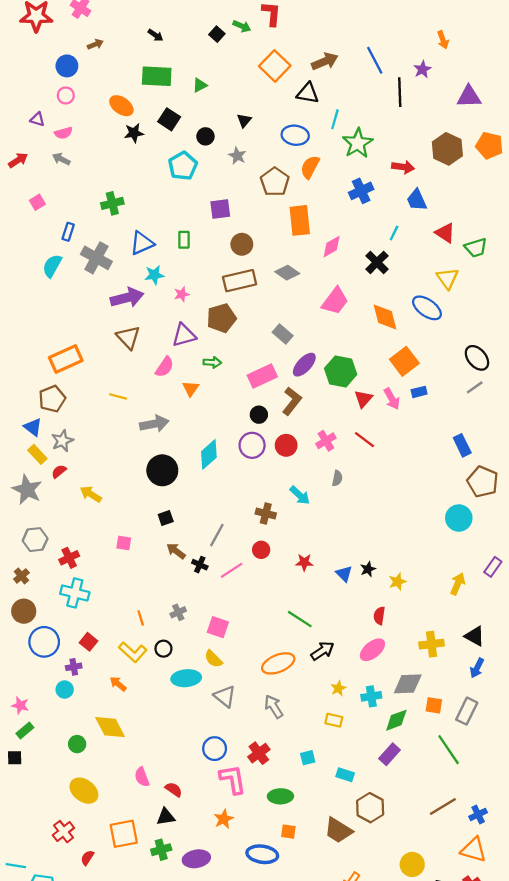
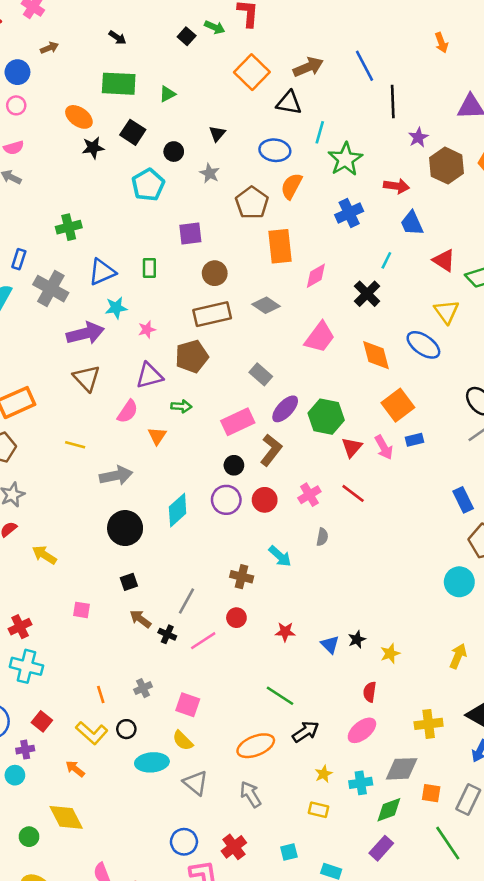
purple star: (422, 69) -> (418, 137), moved

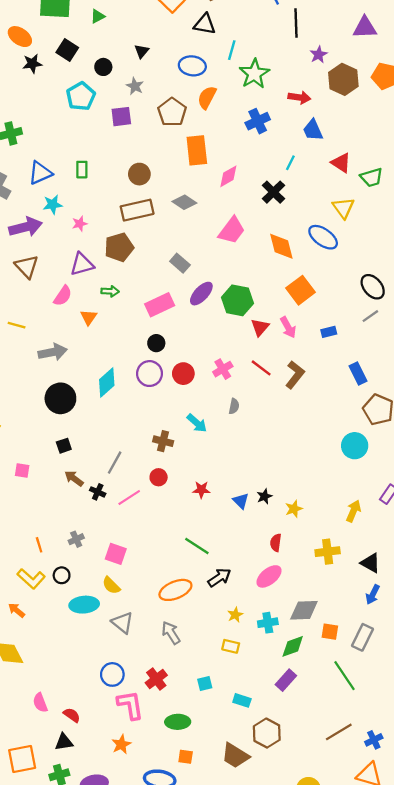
purple square: (190, 233) -> (121, 117), moved
blue rectangle: (414, 440) -> (329, 332), moved
brown L-shape: (271, 450) -> (295, 375), moved
yellow cross: (429, 724) -> (328, 552), moved

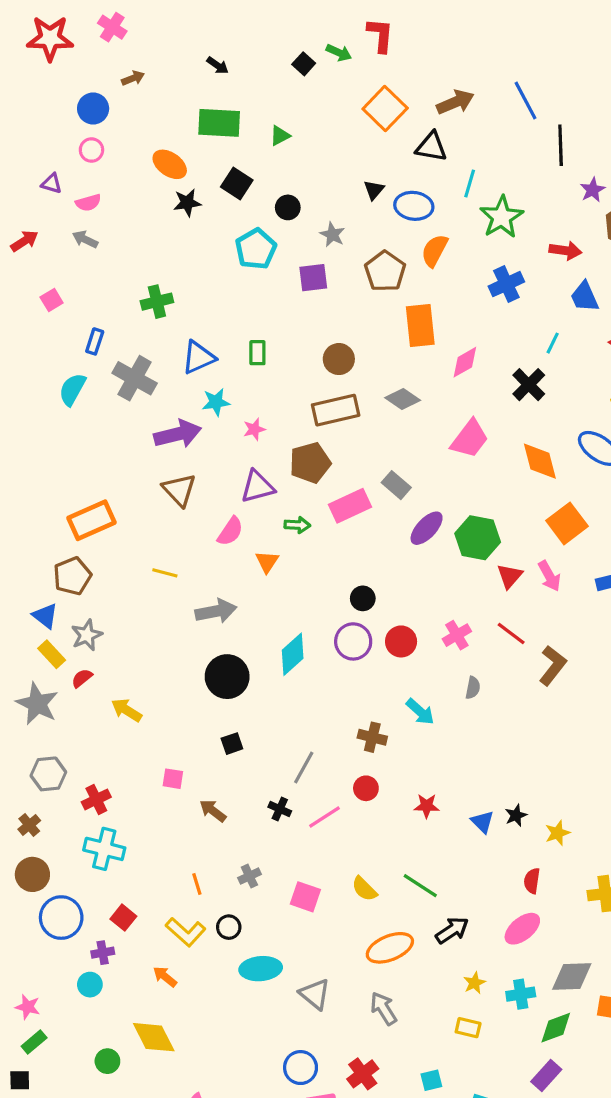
black triangle: (142, 51) -> (374, 190), moved
pink rectangle: (160, 305) -> (350, 506), moved
brown L-shape: (295, 375) -> (553, 665), moved
brown arrow: (74, 478) -> (213, 811), moved
yellow semicircle: (111, 585) -> (364, 889), moved

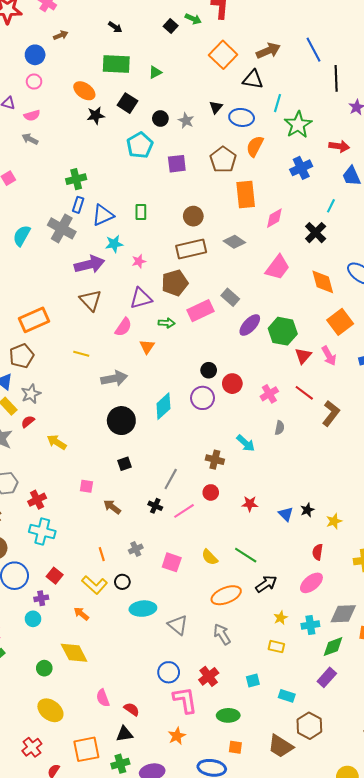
gray star: (332, 235) -> (186, 121), moved
blue rectangle: (95, 341) -> (78, 205), moved
red circle: (401, 641) -> (232, 384), moved

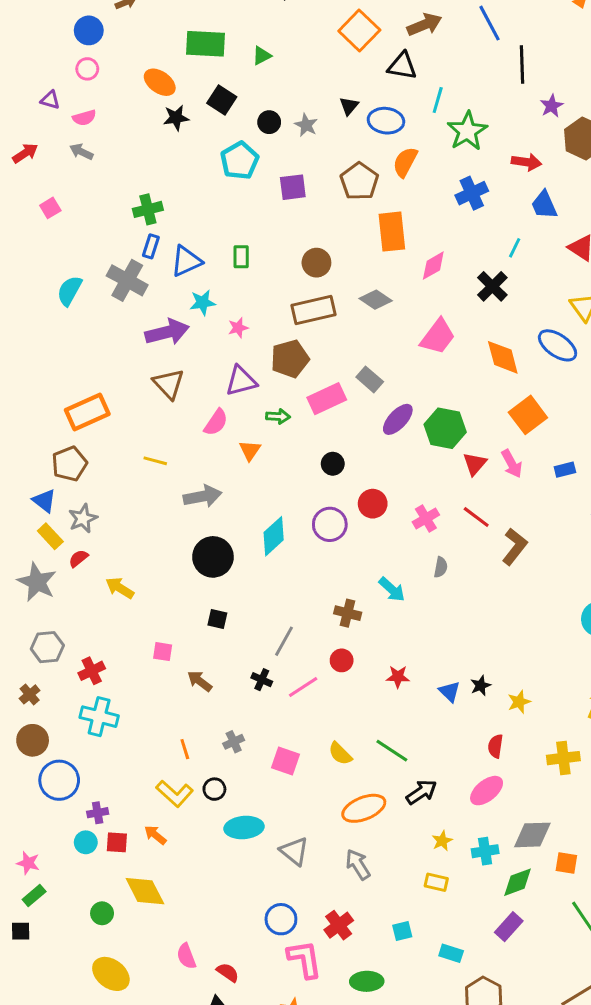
black circle: (209, 370) -> (333, 464), moved
black square: (124, 464) -> (217, 619), turned 32
red square: (55, 576) -> (117, 842), moved, turned -35

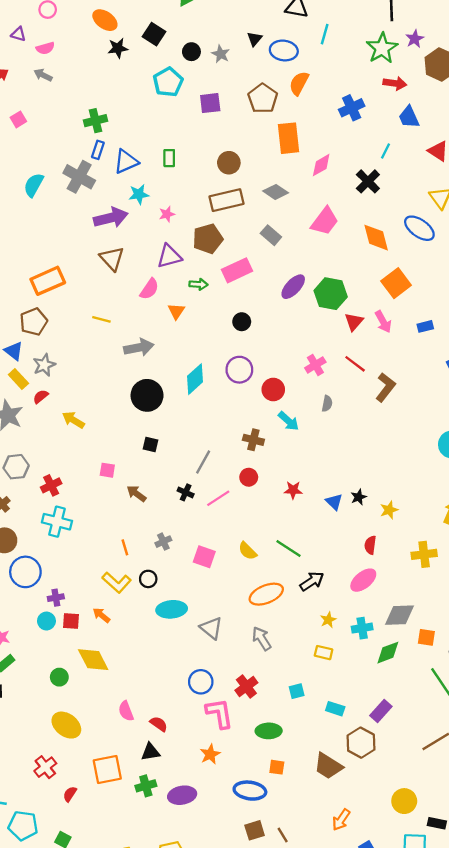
green star: (467, 131) -> (382, 48), moved
gray rectangle: (370, 379) -> (271, 235), moved
red circle: (373, 504) -> (273, 390), moved
purple rectangle: (509, 927) -> (381, 711), moved

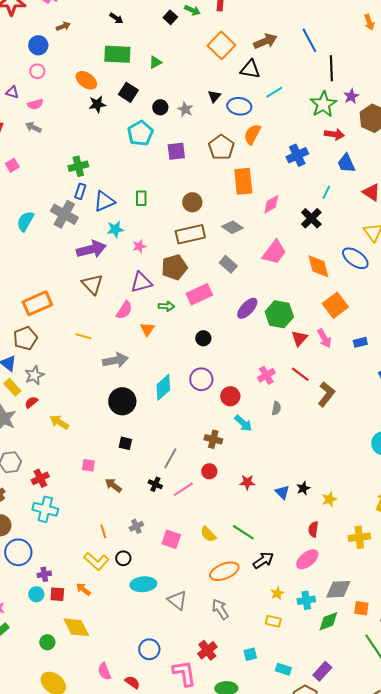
cyan line: (325, 34) -> (274, 92), turned 42
blue circle: (201, 682) -> (149, 649), moved

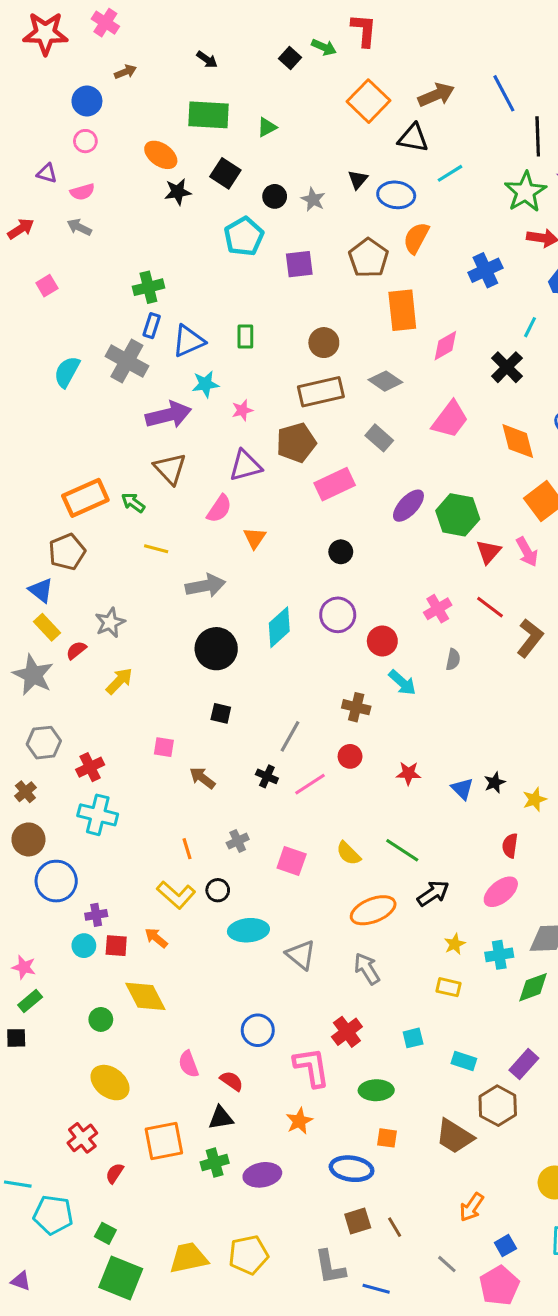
green arrow: (166, 306) -> (133, 503), moved, turned -147
gray star: (34, 375) -> (110, 623), moved
yellow arrow: (59, 422) -> (119, 681), turned 102

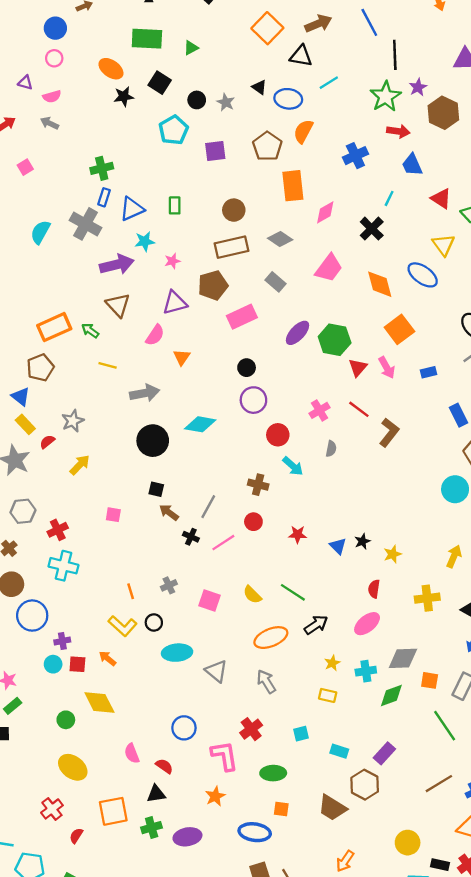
black triangle: (358, 179) -> (259, 87), turned -35
purple circle: (338, 615) -> (253, 400), moved
cyan diamond: (279, 627) -> (200, 424), turned 52
brown arrow: (202, 778) -> (169, 512), moved

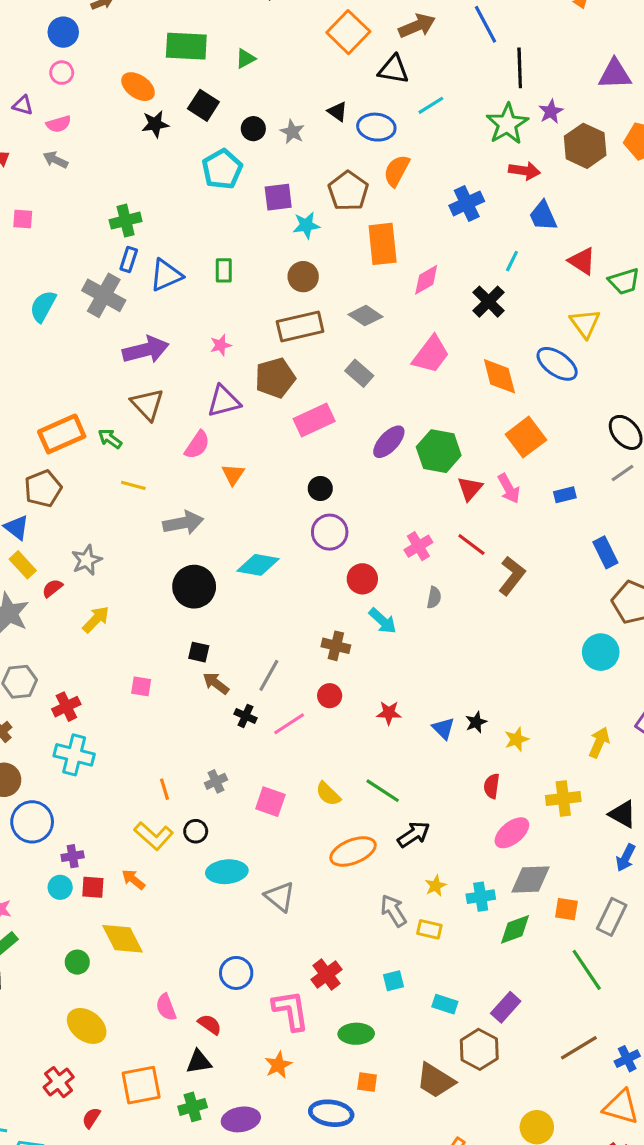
pink square: (25, 167) -> (23, 219), turned 35
cyan star: (145, 241) -> (306, 225), moved
pink ellipse: (367, 624) -> (512, 833), moved
gray arrow: (266, 682) -> (394, 911), moved

